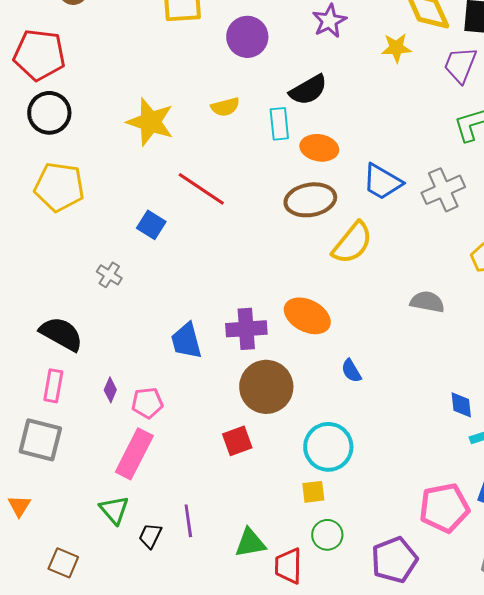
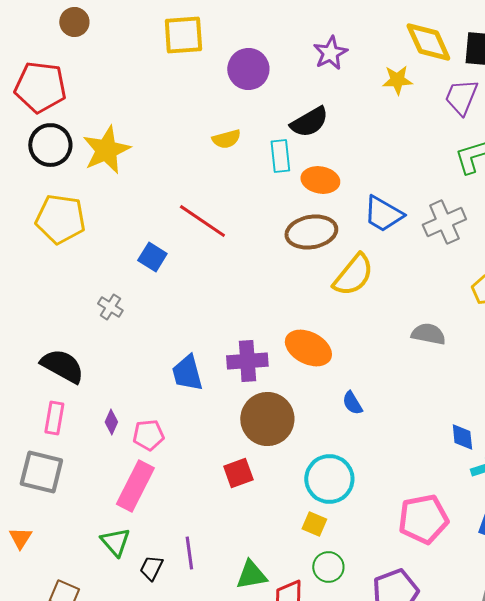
yellow star: (150, 122) -> (106, 150), moved, turned 30
yellow square: (313, 492) -> (314, 524), turned 30
pink pentagon: (444, 508) -> (423, 519), moved

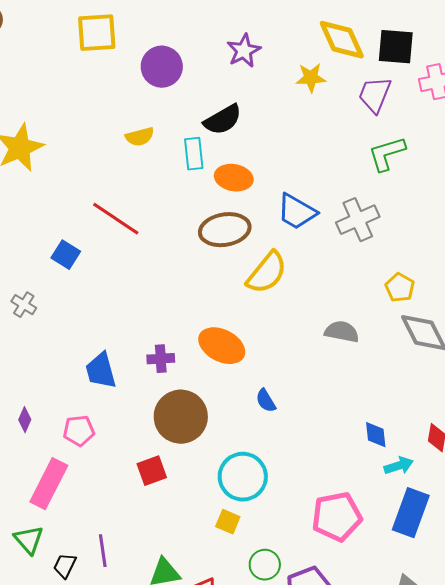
purple cross: (247, 361) -> (161, 359), size x0.7
pink pentagon: (148, 435) -> (79, 431), moved
green circle: (328, 567) -> (265, 565), moved

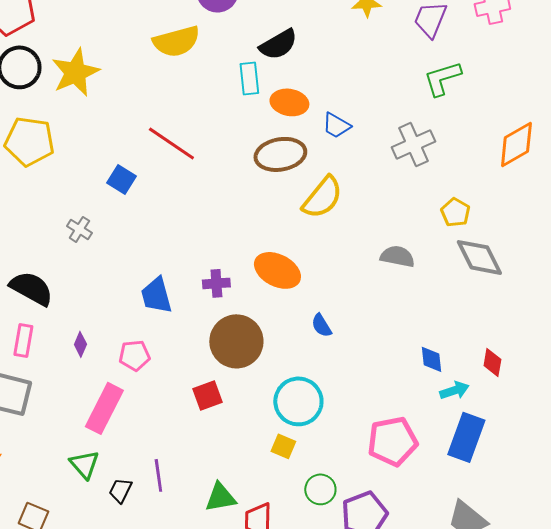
yellow semicircle: (140, 137) -> (176, 41), moved, size x1.6
blue trapezoid: (297, 212) -> (336, 125), moved, size x0.7

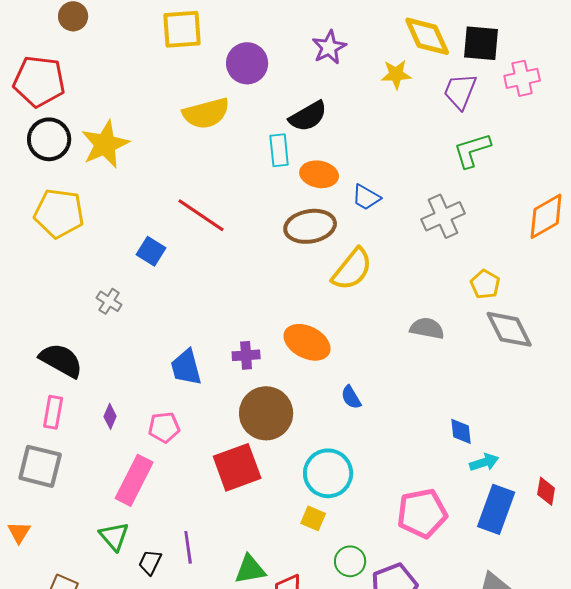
red diamond: (492, 362) -> (546, 491), moved
red square: (207, 395) -> (237, 467), size x1.6

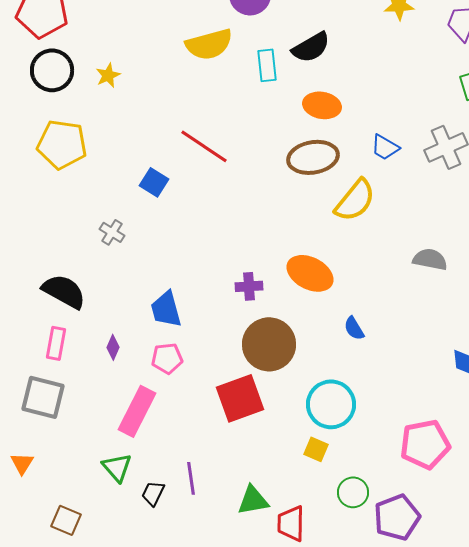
yellow star: (105, 144) -> (108, 75), size x0.5
cyan rectangle: (279, 150) -> (267, 65), moved
blue trapezoid: (366, 197) -> (385, 147), moved
blue trapezoid: (186, 367) -> (166, 309), moved

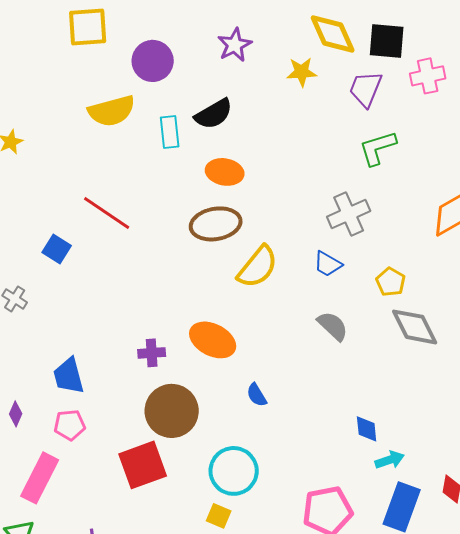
blue trapezoid: (385, 147) -> (328, 264), moved
gray semicircle: (430, 259) -> (333, 326), turned 32

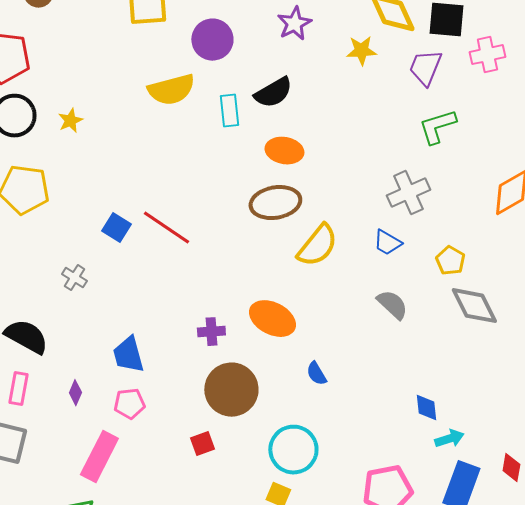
red line: (107, 213) -> (166, 228), moved
red square: (143, 465) -> (202, 444), size x0.5

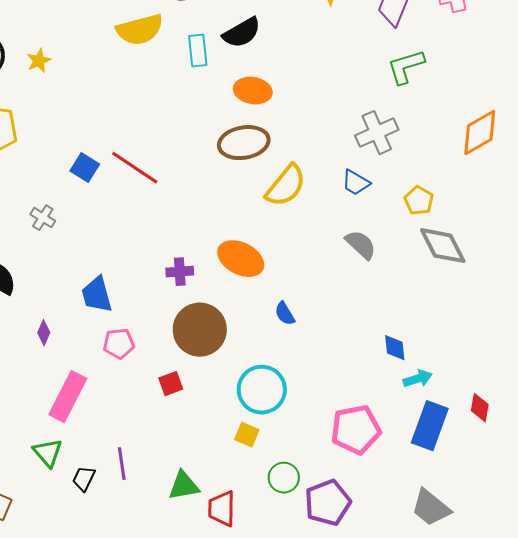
pink pentagon: (129, 404) -> (119, 344), moved

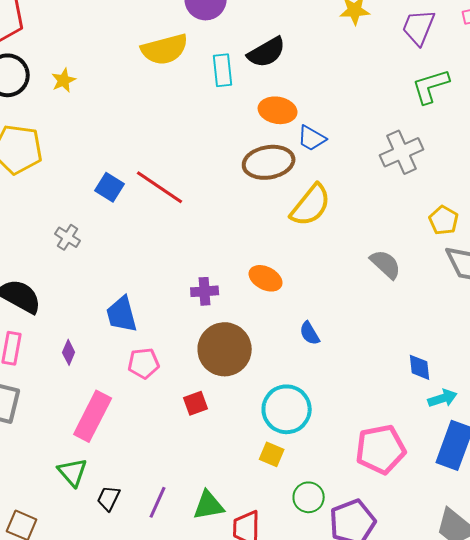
blue trapezoid: (356, 183) -> (312, 138), moved
orange ellipse: (241, 259) -> (266, 278), size x0.7
purple line: (122, 464) -> (158, 502), moved, turned 32

